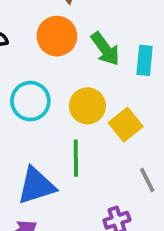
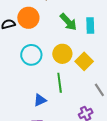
orange circle: (57, 36) -> (28, 18), moved
blue triangle: (36, 186) -> (40, 100), size x0.6

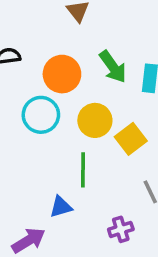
orange circle: (28, 18) -> (62, 74), moved
blue triangle: (40, 100) -> (61, 207), moved

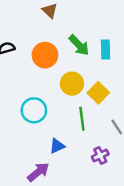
cyan circle: (41, 115) -> (34, 110), moved
green line: (83, 170) -> (82, 119), moved

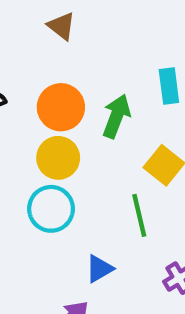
green arrow: (79, 45) -> (116, 116), moved, turned -110
yellow circle: (72, 84) -> (58, 158), moved

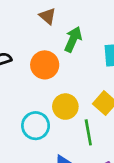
green arrow: (116, 116) -> (73, 39), moved
yellow circle: (58, 158) -> (65, 107), moved

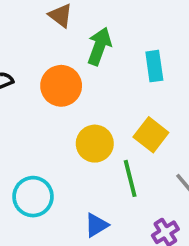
cyan circle: (36, 126) -> (33, 197), moved

